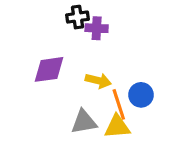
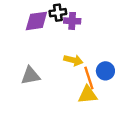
purple diamond: (49, 69) -> (36, 21), moved
gray triangle: (84, 122) -> (31, 76), moved

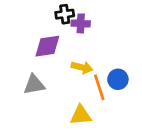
purple diamond: (36, 21) -> (47, 46), moved
yellow triangle: (88, 95) -> (81, 115), moved

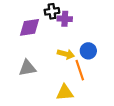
purple diamond: (47, 46) -> (30, 27), moved
blue circle: (118, 79) -> (88, 51), moved

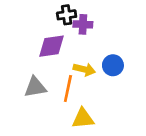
purple diamond: (30, 27) -> (52, 46), moved
orange line: (80, 70) -> (68, 88), moved, turned 30

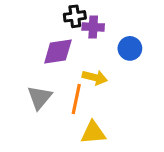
blue circle: (113, 65) -> (130, 48), moved
gray triangle: (35, 87) -> (40, 97), turned -40

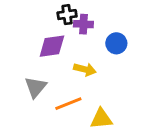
orange line: (76, 99) -> (68, 104), moved, turned 56
yellow triangle: (93, 133) -> (101, 119), moved

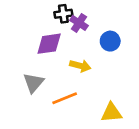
purple cross: (83, 24) -> (79, 23), turned 30
yellow triangle: (101, 119) -> (111, 113), moved

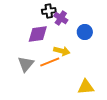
orange line: (65, 98) -> (50, 62), moved

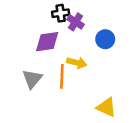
orange line: (50, 62) -> (62, 76), turned -66
yellow triangle: (86, 87) -> (106, 107), turned 30

